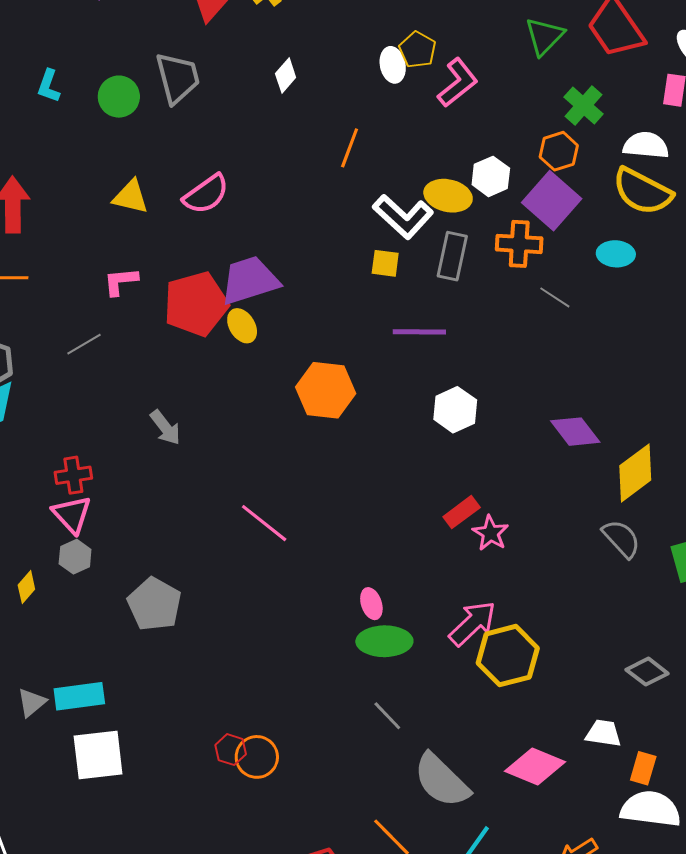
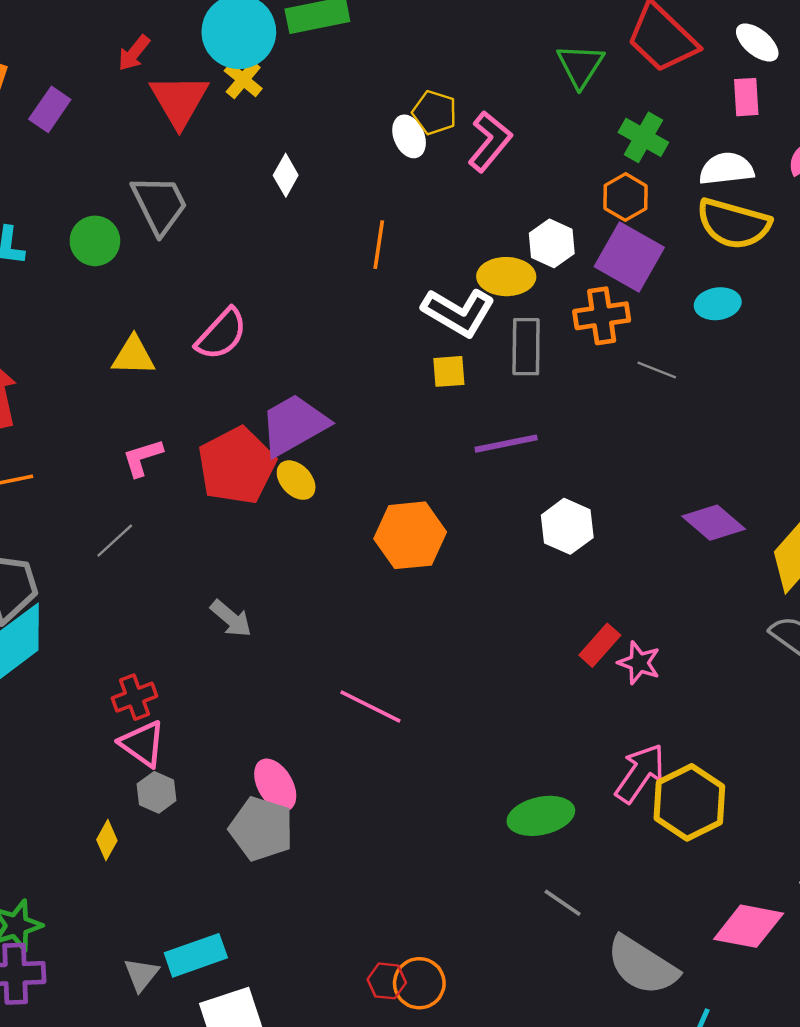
pink ellipse: (371, 604) -> (275, 785), moved, size x1.4

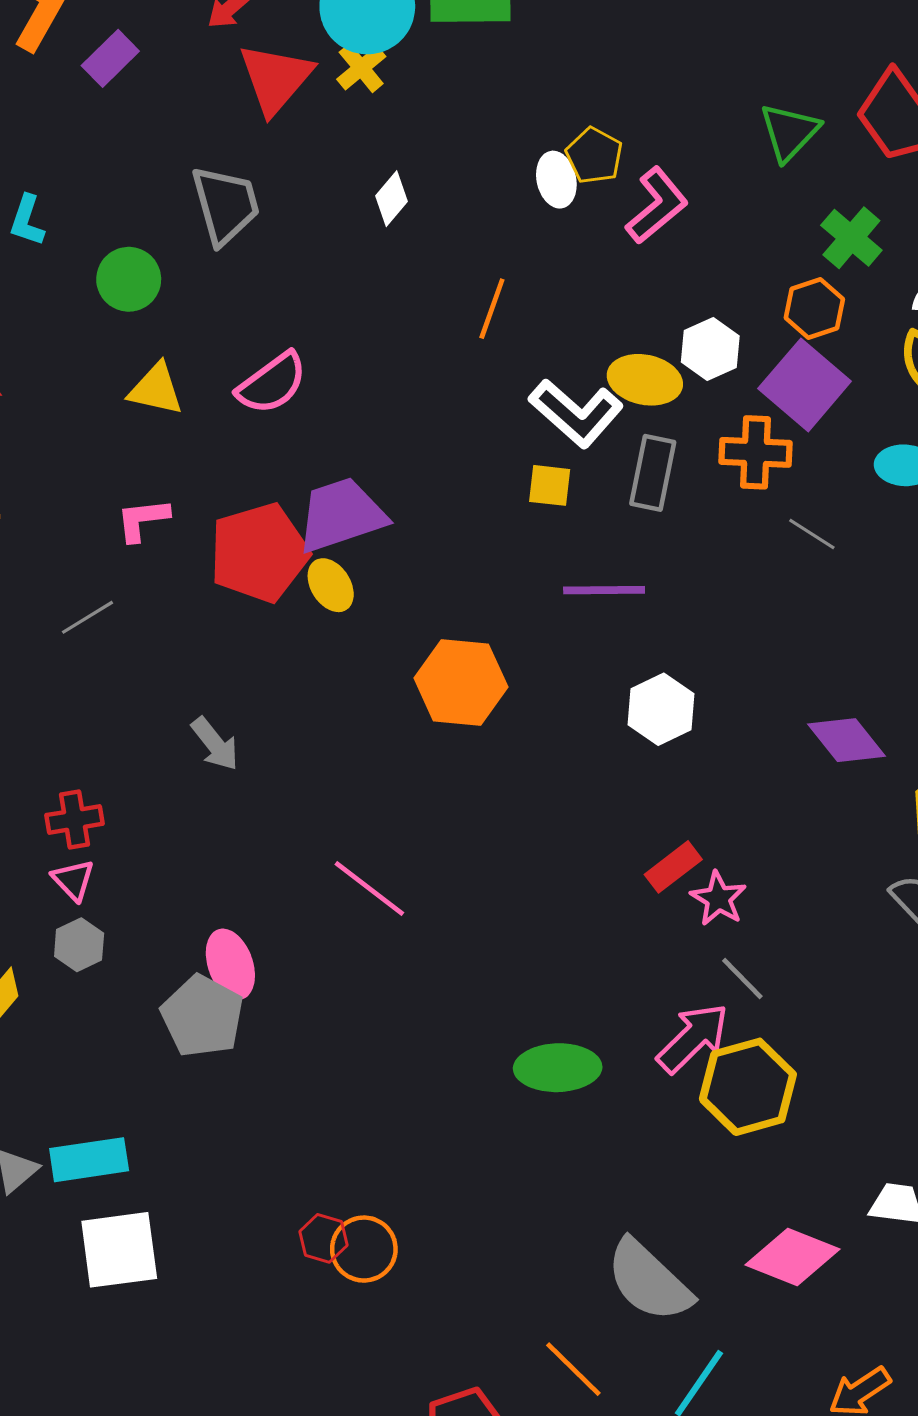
green circle: (95, 241) -> (129, 279), moved
pink triangle: (142, 744) -> (73, 880), size x0.7
gray line: (563, 903) -> (742, 978), moved

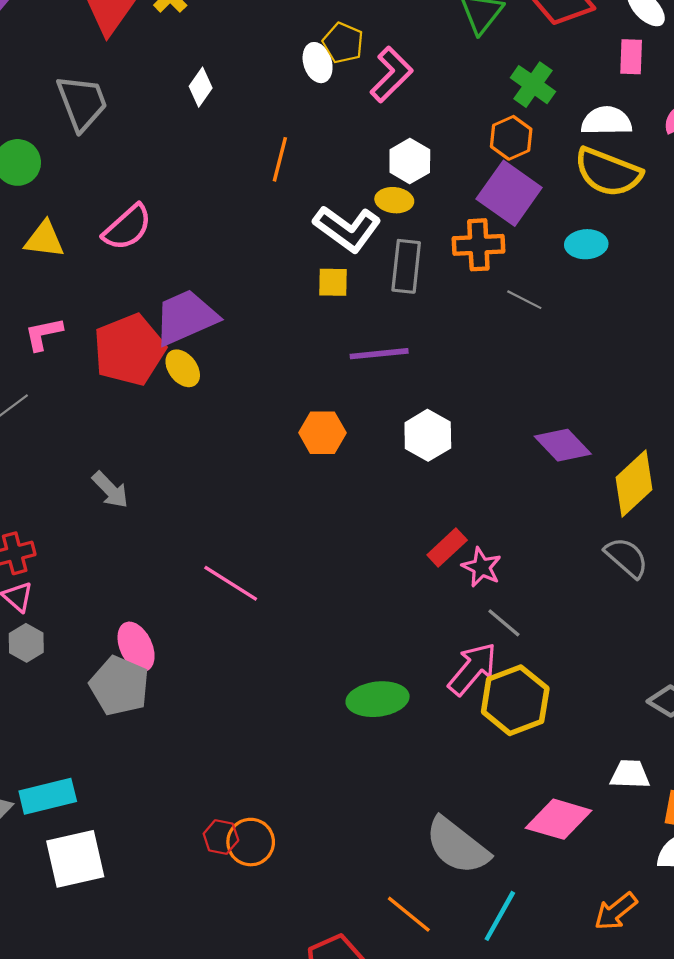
white hexagon: (710, 349) -> (410, 161), moved
yellow ellipse: (645, 380) -> (394, 200), size x0.7
orange hexagon: (461, 683) -> (322, 433), moved, size x0.7

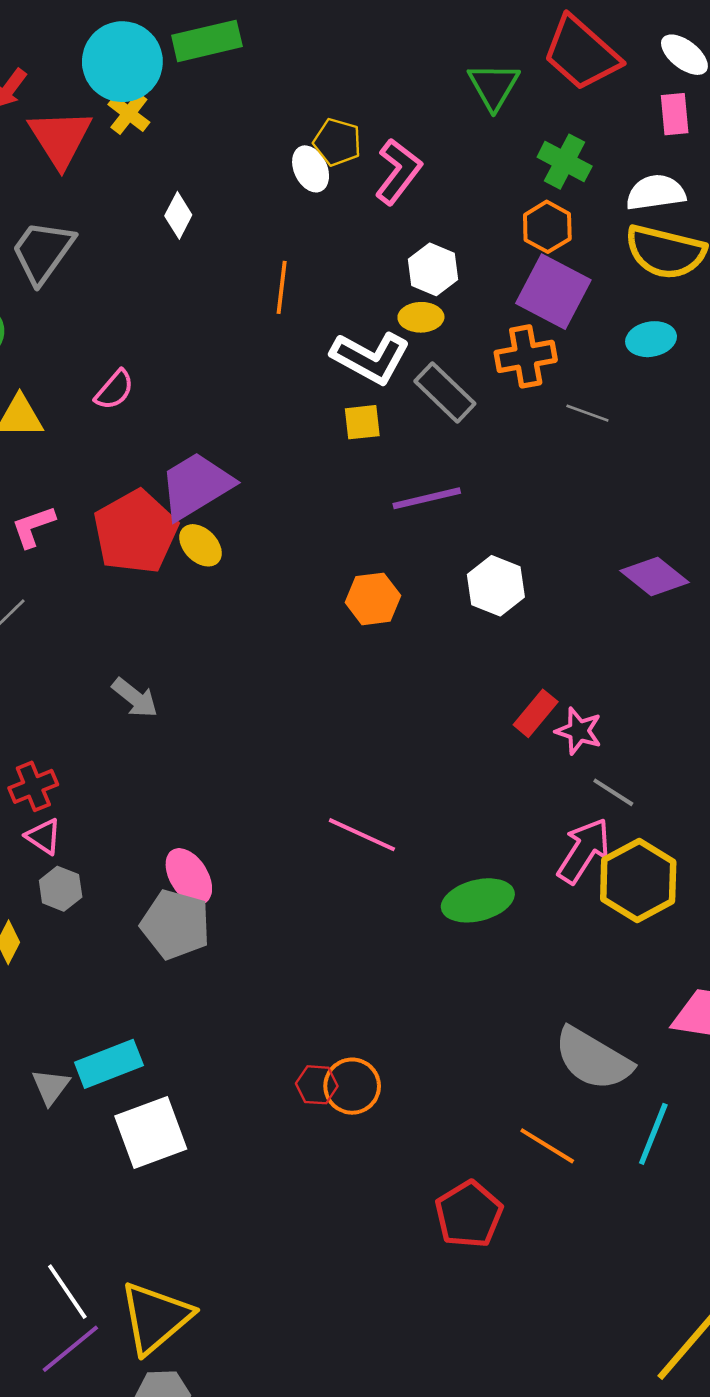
gray trapezoid: (82, 103) -> (43, 252), turned -116
pink semicircle: (127, 227) -> (114, 390), size x0.7
gray rectangle: (406, 266) -> (445, 392), turned -45
pink line: (231, 583) -> (362, 835), moved

